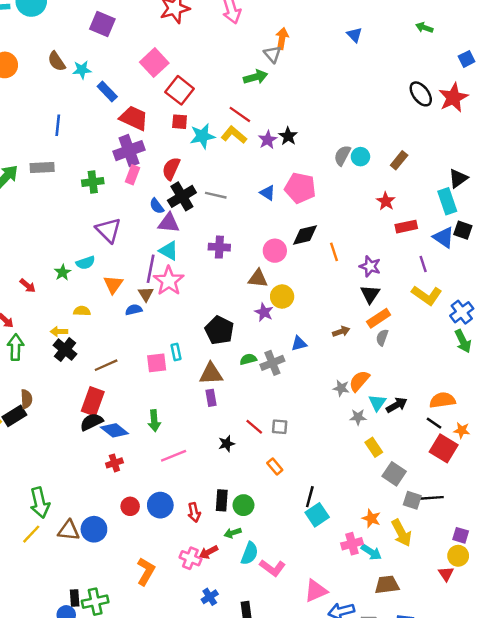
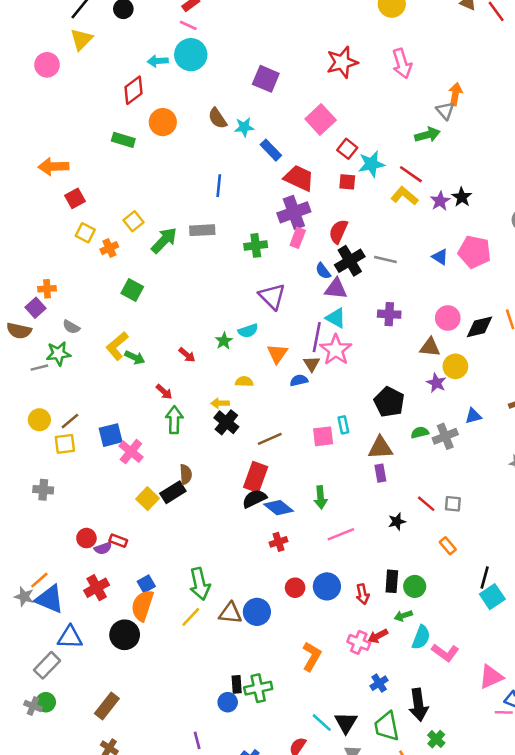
red square: (180, 90) -> (347, 149), size x0.7
cyan star: (202, 136) -> (371, 164), moved
black diamond: (305, 235) -> (480, 327), moved

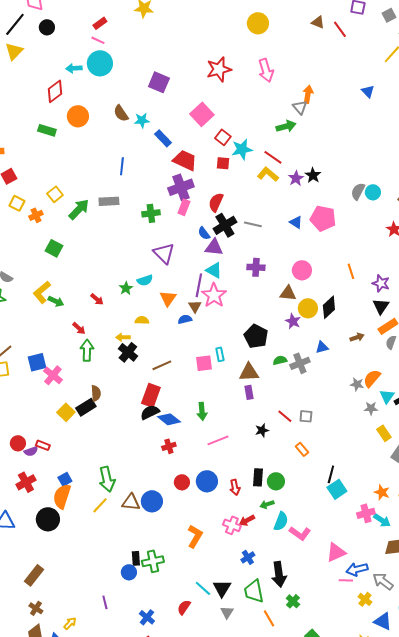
black diamond: (480, 327) -> (329, 307), moved, turned -30

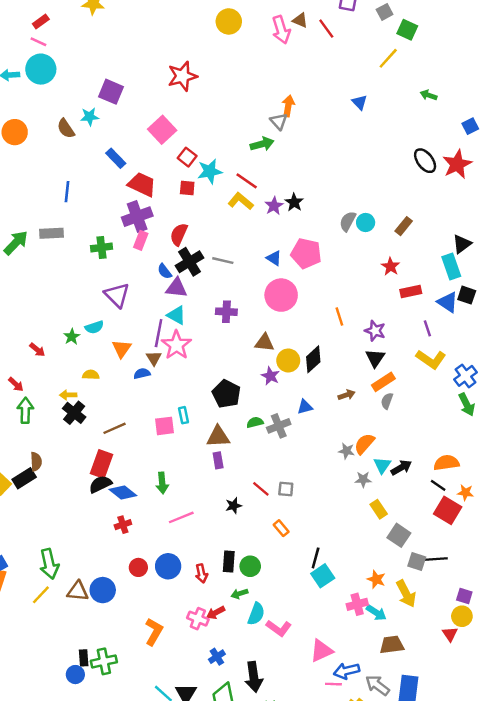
pink arrow: (266, 70) -> (281, 30), moved
cyan star: (142, 120) -> (90, 117), moved
pink circle: (302, 270) -> (281, 295), moved, size x1.4

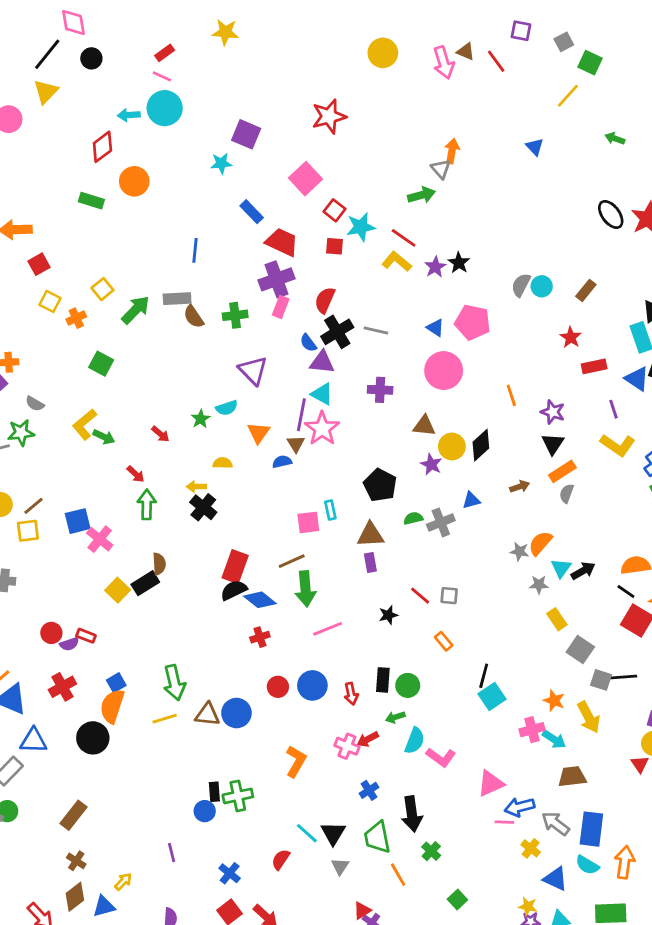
brown semicircle: (66, 129) -> (194, 317), moved
brown line: (115, 428) -> (292, 561), moved
green arrow: (162, 483) -> (306, 589), size x1.4
yellow line: (41, 595) -> (165, 719), turned 30

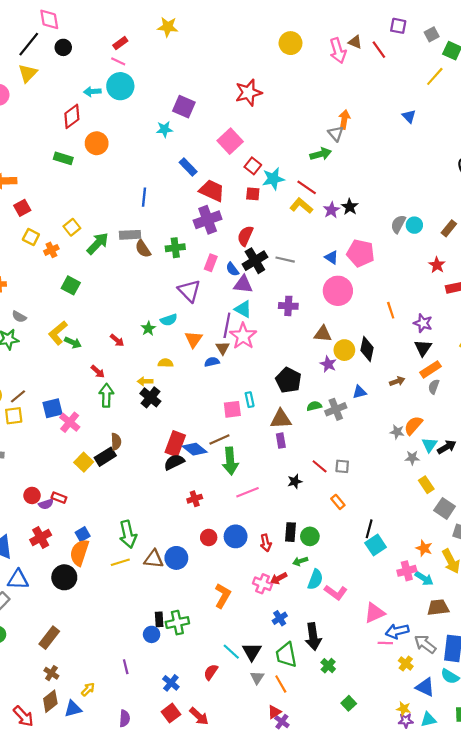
pink rectangle: (281, 307) -> (211, 263), moved
black diamond: (481, 445) -> (367, 349), turned -35
blue diamond: (260, 600) -> (195, 449), moved
orange line: (398, 875) -> (281, 684), moved

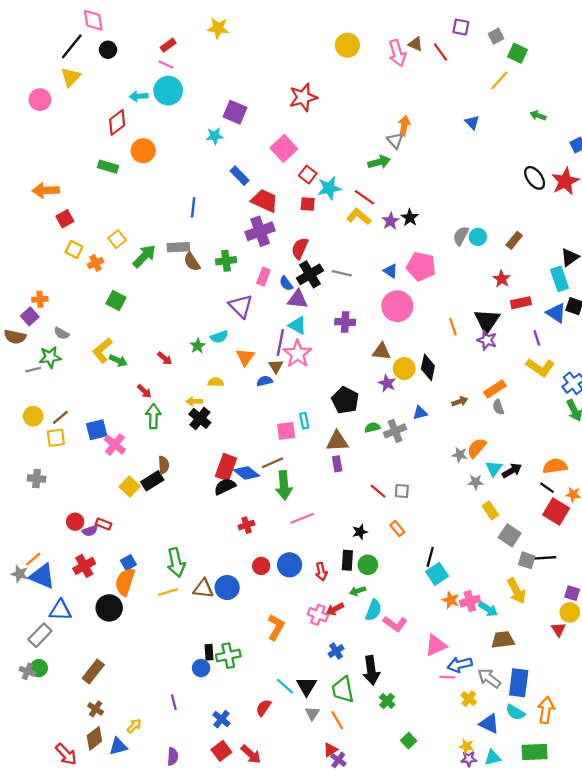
black triangle: (423, 348) -> (487, 321), moved, size x1.4
gray semicircle: (434, 387) -> (498, 407), turned -40
black star: (295, 481) -> (360, 532), moved
orange star: (424, 548) -> (451, 600), moved

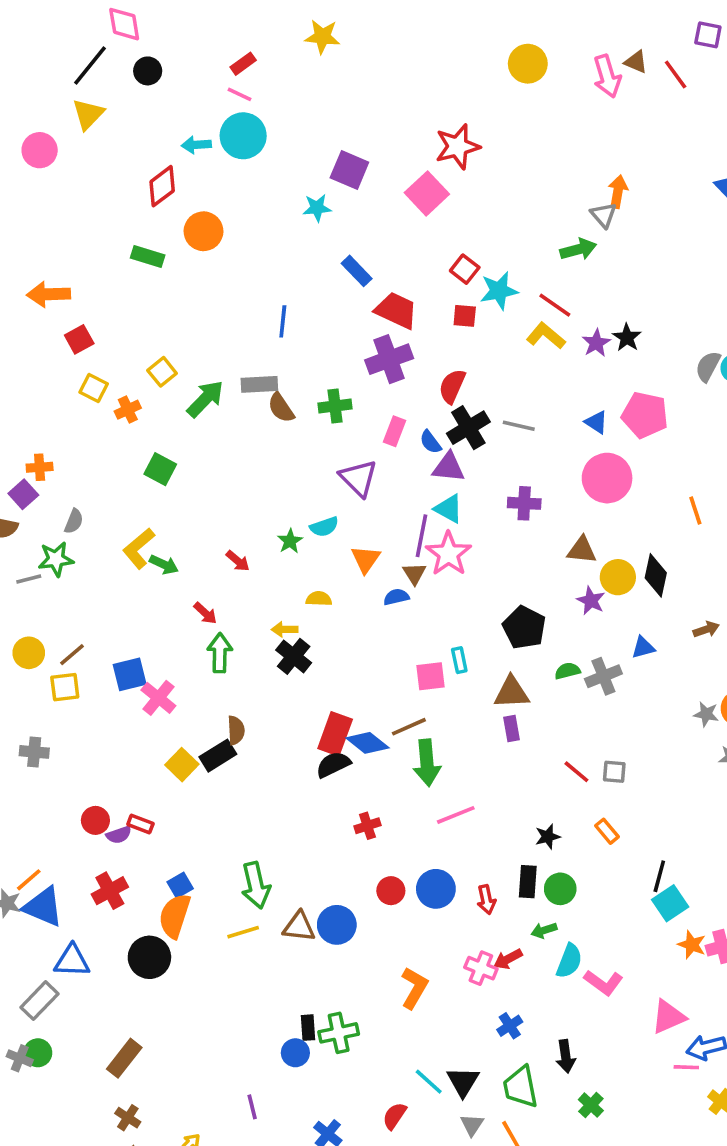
pink square: (284, 148) -> (427, 193), moved
gray semicircle: (62, 333) -> (74, 521), turned -98
black arrow: (371, 670) -> (566, 1056), size x0.7

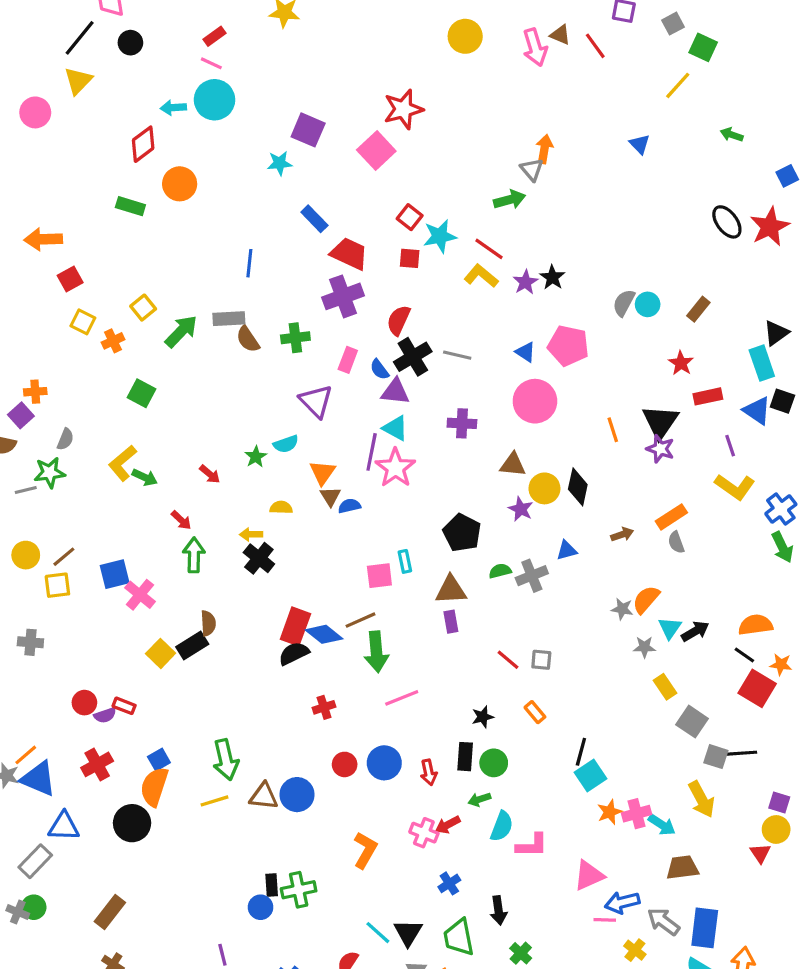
brown triangle: (414, 574) -> (330, 496), moved
orange star: (692, 945) -> (610, 812), turned 30
pink L-shape: (603, 983) -> (532, 845), turned -36

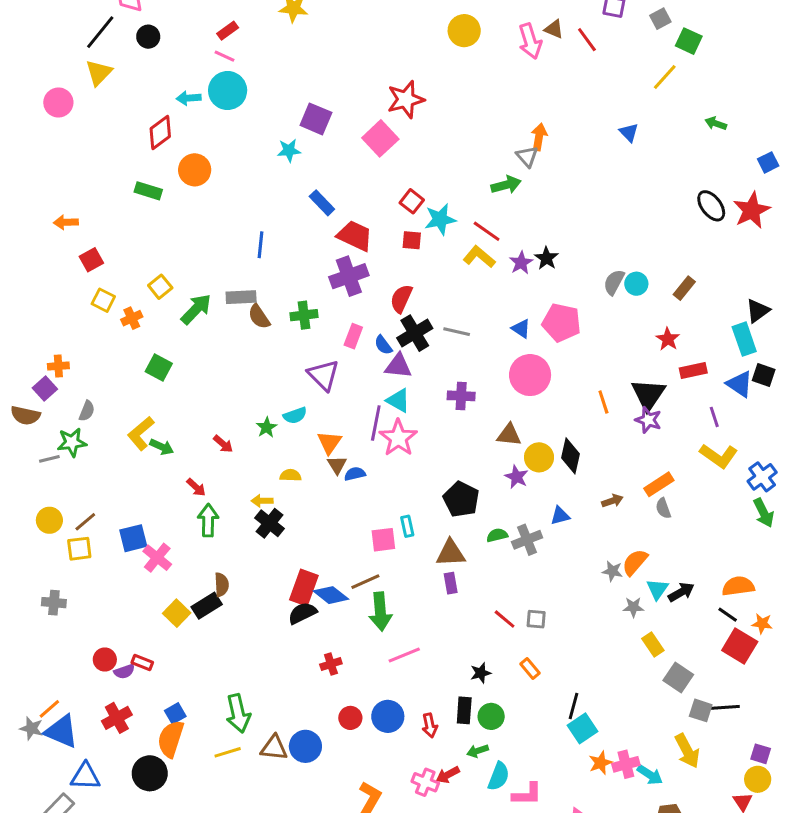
orange arrow: (43, 239) -> (66, 222), size x0.7

